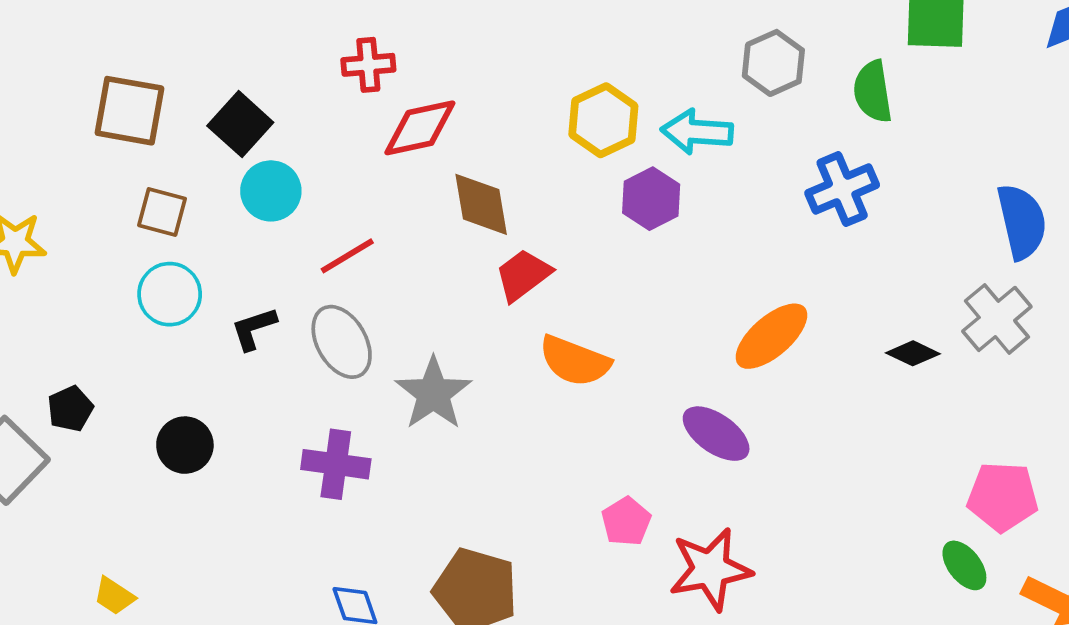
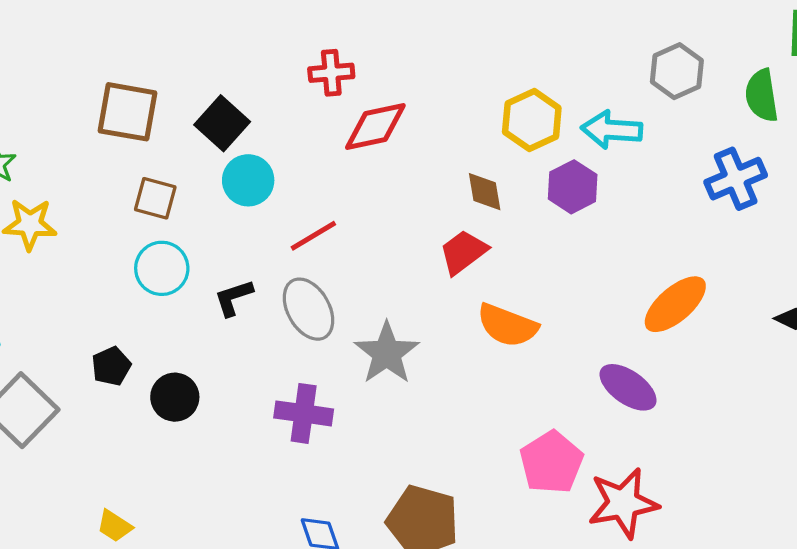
brown diamond: (481, 204) -> (485, 192), moved, size x0.7
black pentagon: (70, 409) -> (111, 366), moved
pink pentagon: (626, 521) -> (551, 462), size x1.5

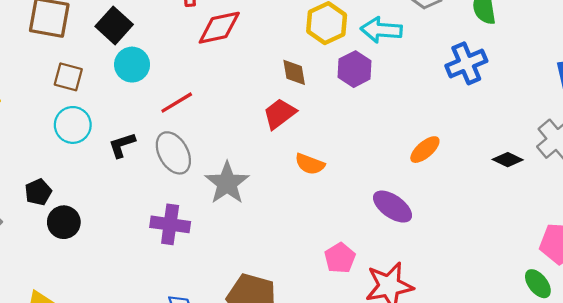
orange ellipse: (675, 304) -> (425, 150), size x0.7
orange semicircle: (507, 325) -> (310, 164), size x0.7
black circle: (175, 397) -> (64, 222), moved
pink pentagon: (551, 462) -> (340, 258), size x0.7

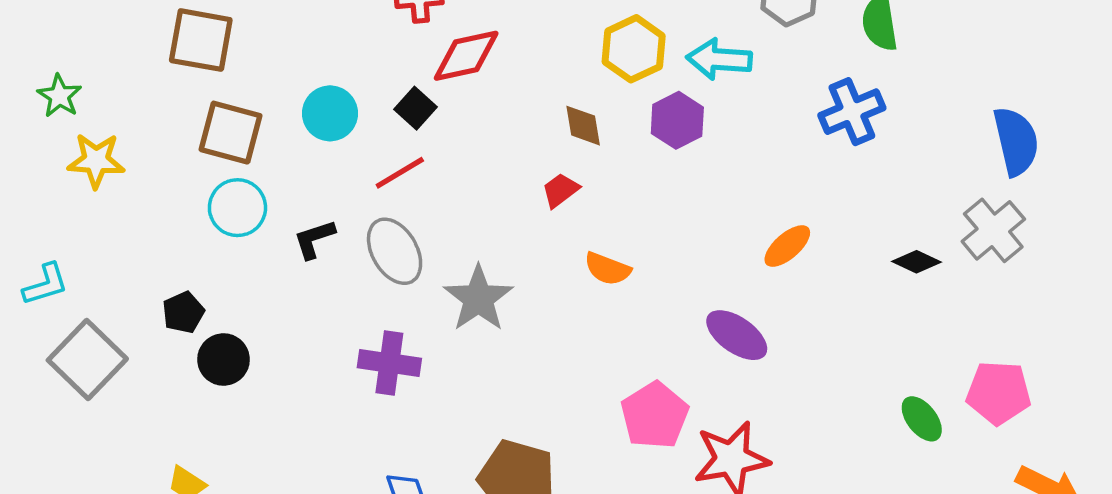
black square: (114, 25) -> (416, 108), moved, size x0.7
brown square: (68, 77) -> (230, 133), size x1.4
red trapezoid: (280, 114) -> (560, 190), size x0.7
pink pentagon: (340, 258) -> (655, 415), size x1.4
green ellipse: (538, 284) -> (922, 419), moved

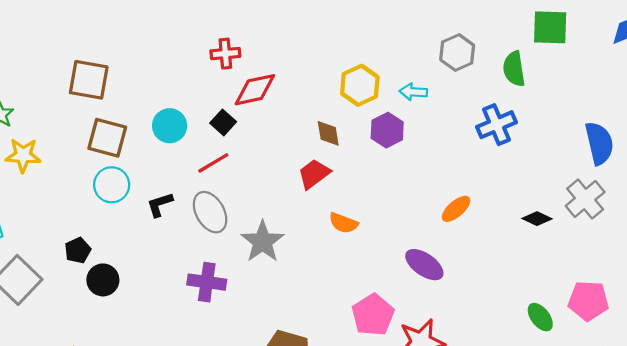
cyan arrow: (719, 59) -> (413, 92), size x0.7
red trapezoid: (560, 190) -> (314, 174), size x1.4

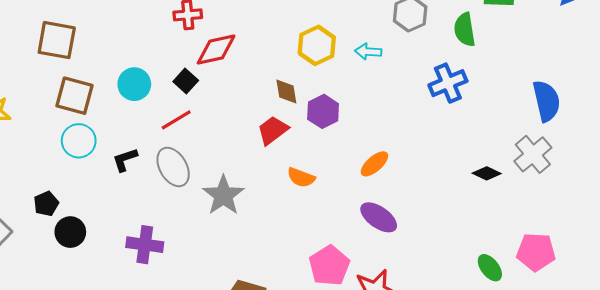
purple hexagon: (387, 130) -> (323, 111), moved
orange ellipse: (456, 209) -> (374, 164), moved
purple cross: (207, 282) -> (145, 245), moved

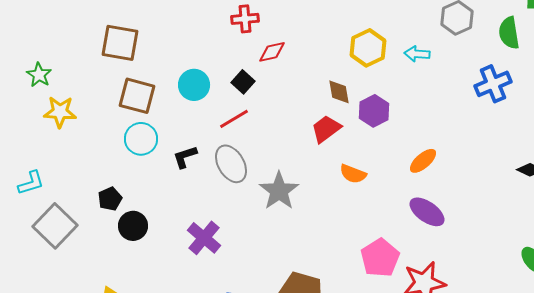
red diamond: (216, 50) -> (272, 52), size x0.7
purple cross: (145, 245) -> (204, 238), turned 32

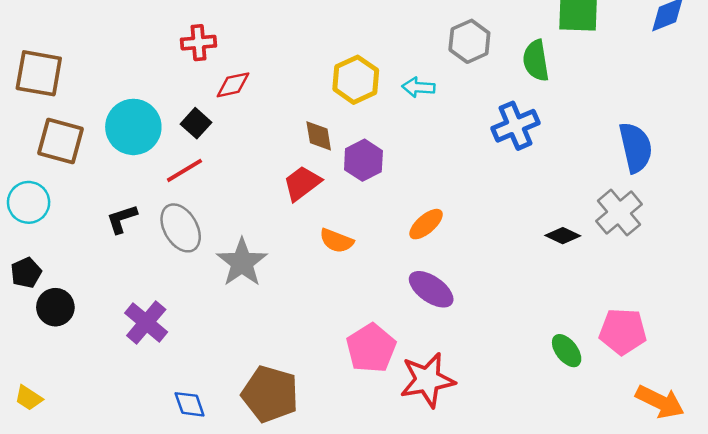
cyan circle: (194, 85) -> (133, 127), size x1.4
cyan circle: (141, 139) -> (29, 202), moved

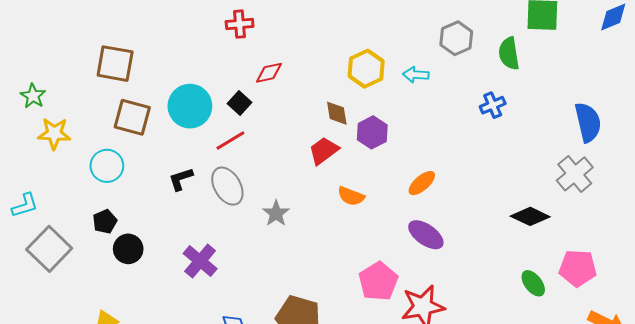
red cross: (199, 43) -> (240, 24), moved
blue cross: (515, 126) -> (493, 105), size x0.7
black diamond: (563, 236) -> (530, 216), moved, size x1.4
gray star: (242, 262) -> (276, 213), size x0.7

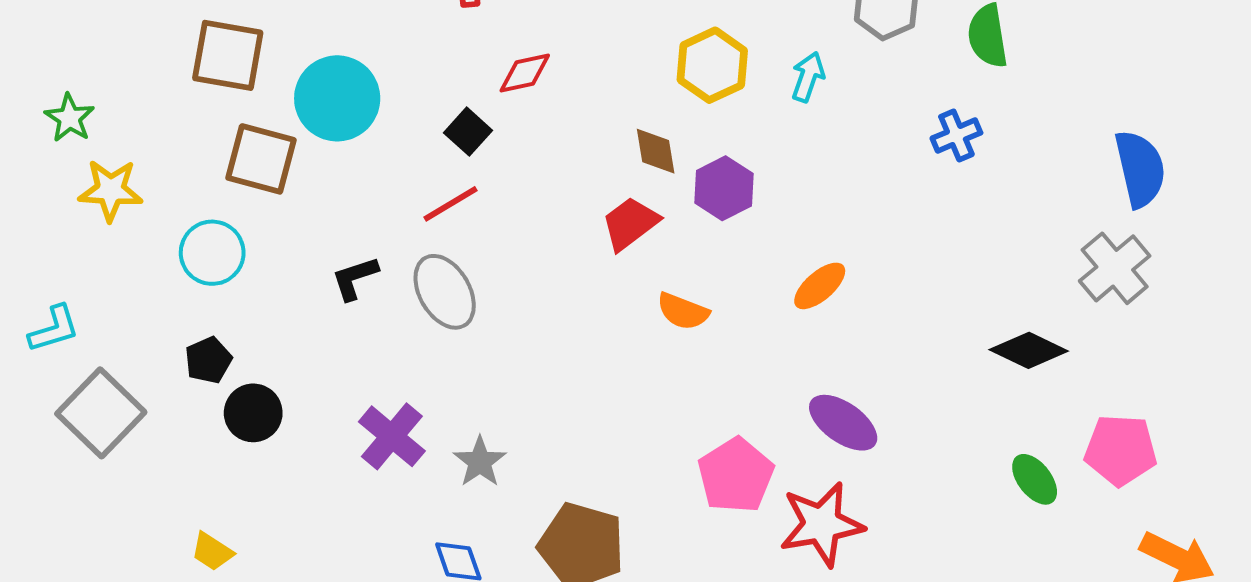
cyan arrow: (416, 75) -> (808, 77), turned 105
cyan circle: (190, 106) -> (337, 98), moved
gray star: (276, 213) -> (480, 462), moved
purple ellipse: (426, 235) -> (843, 423), moved

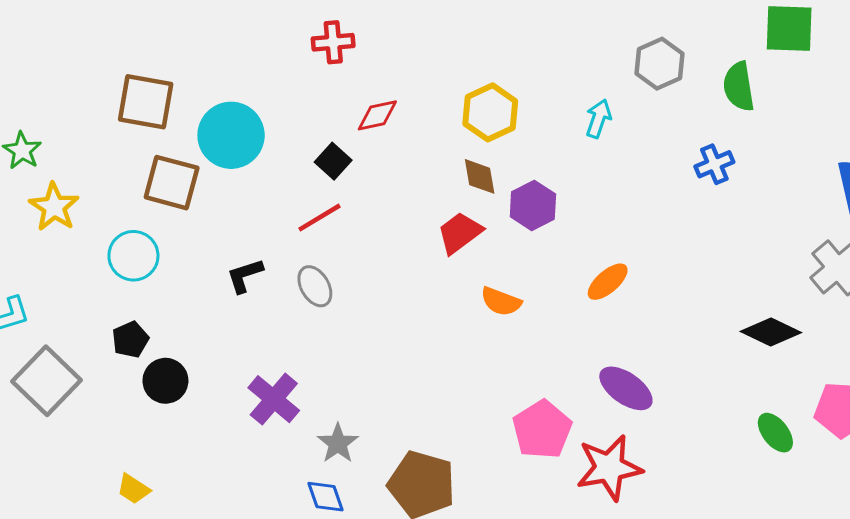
yellow hexagon: (712, 65) -> (490, 112), moved
yellow star: (111, 190) -> (54, 207), turned 30
gray ellipse: (445, 292) -> (315, 286), size x0.7
gray star: (480, 462) -> (338, 443), moved

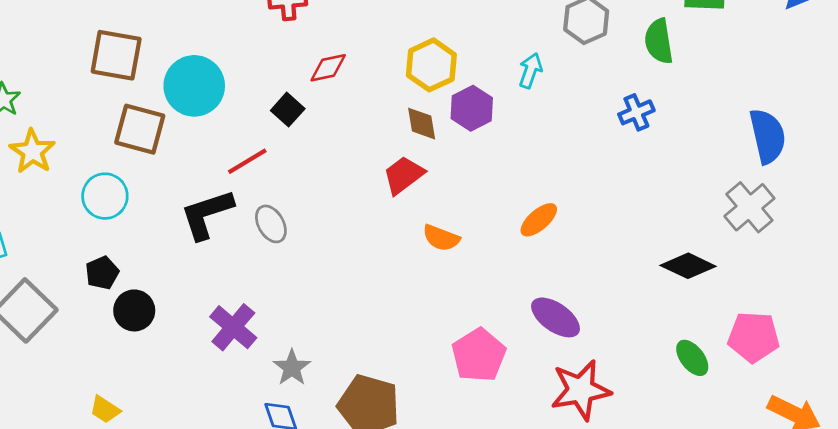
purple hexagon: (533, 205) -> (472, 108), moved
red line: (319, 218) -> (247, 161), moved
black L-shape: (245, 276) -> (207, 214), size x1.6
red star: (609, 468) -> (581, 390), moved

